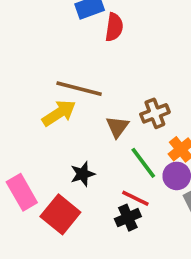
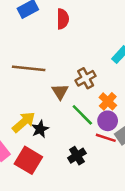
red semicircle: (114, 27) -> (63, 19), moved
yellow arrow: (59, 113) -> (24, 122), moved
red line: (135, 198) -> (106, 138), moved

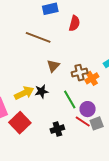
brown line: (29, 68) -> (38, 37), moved
brown triangle: (60, 92) -> (53, 66), moved
orange cross: (108, 101) -> (92, 78), moved
black star: (40, 129) -> (42, 91), moved

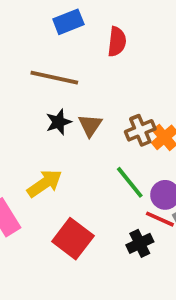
black star: (42, 91) -> (59, 122), moved
red square: (20, 123) -> (73, 239), moved
black cross: (57, 129) -> (140, 243), moved

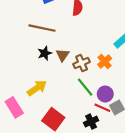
brown cross: (140, 130) -> (82, 63), moved

